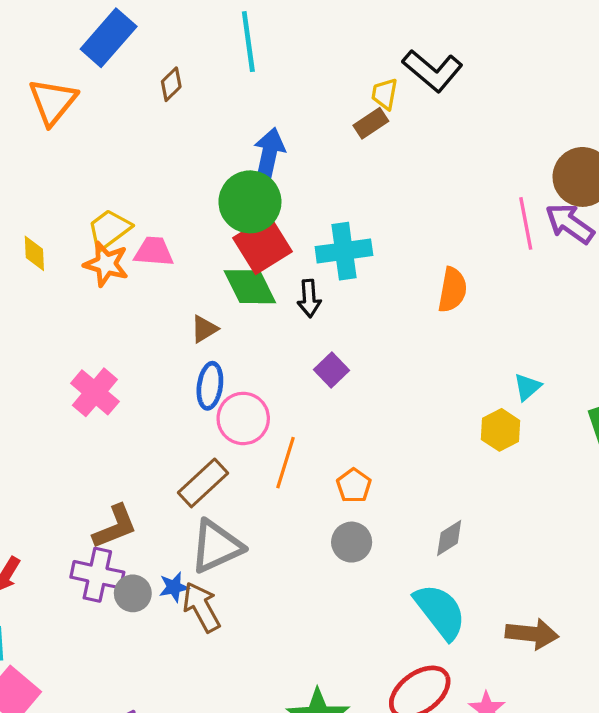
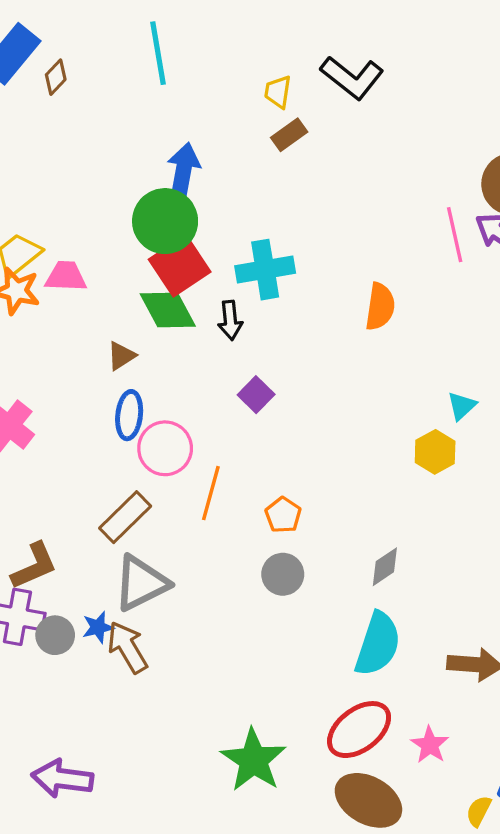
brown diamond: (171, 84) -> (56, 77), moved
yellow trapezoid: (385, 94) -> (278, 92), moved
cyan semicircle: (440, 611) -> (378, 644), turned 58

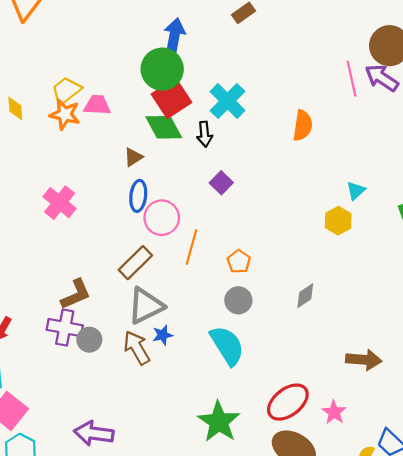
cyan cross: (265, 270) -> (228, 101), turned -36
blue star: (98, 627) -> (163, 335), moved
cyan semicircle: (378, 644) -> (227, 345), moved, turned -51

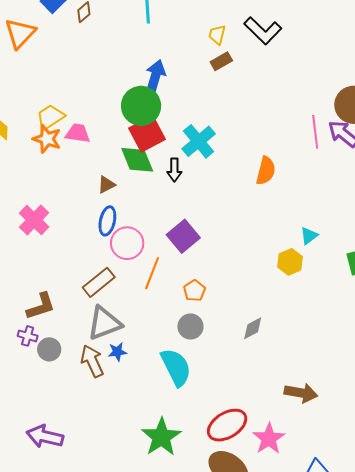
purple square: (221, 183) -> (183, 236), moved, size x1.5
purple cross: (65, 328) -> (28, 336), size x0.6
pink star: (334, 412) -> (269, 439), size x1.4

